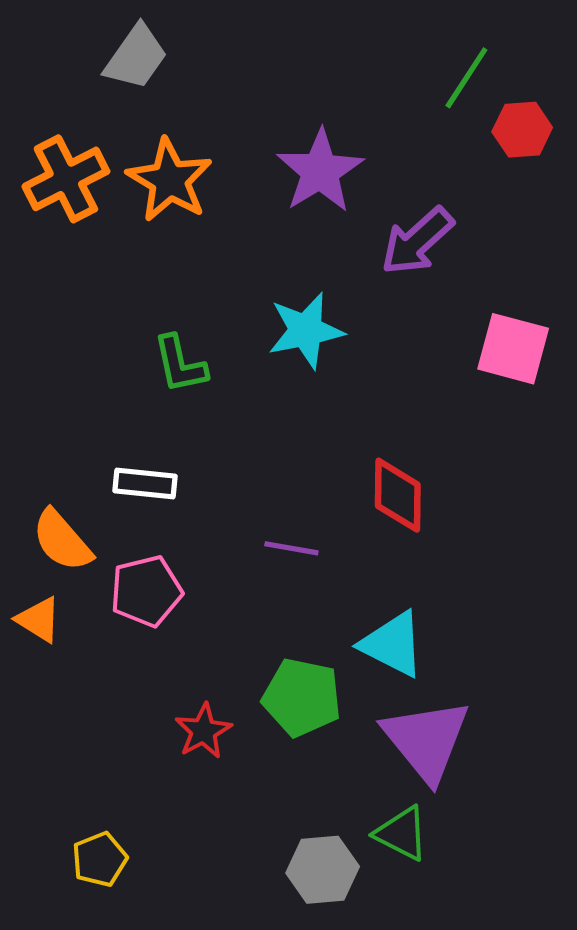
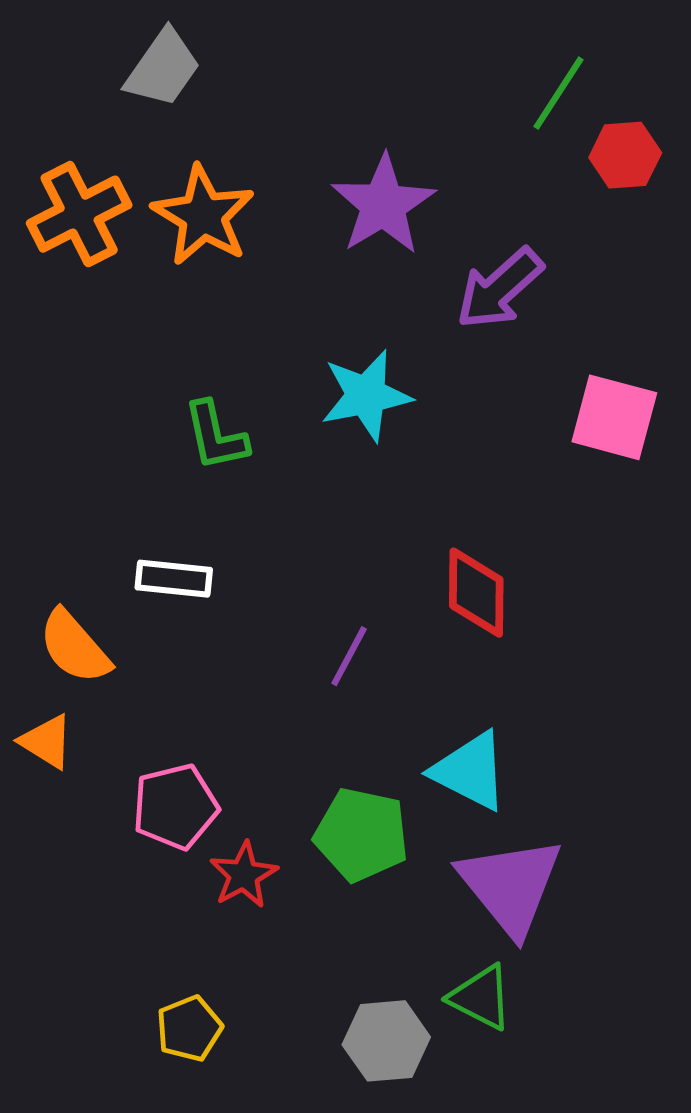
purple line: (291, 548) -> (349, 656), turned -72
pink pentagon: (146, 591) -> (175, 807), moved
yellow pentagon: (100, 859) -> (189, 1028), moved

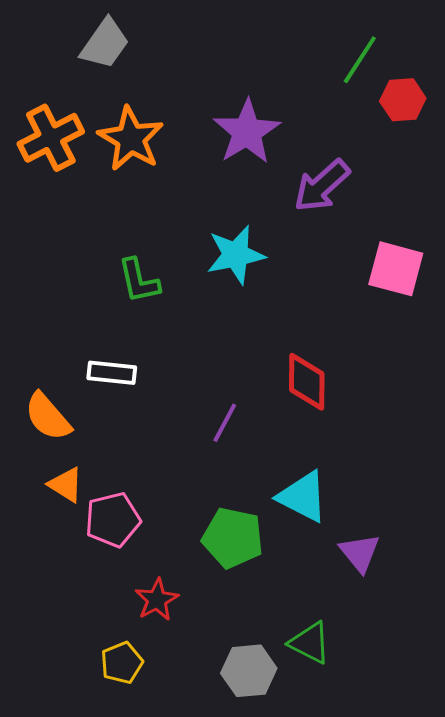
orange triangle: (47, 742) -> (66, 485), moved
red star: (244, 875) -> (157, 600), moved
purple triangle: (510, 886) -> (360, 553), moved, size x0.6

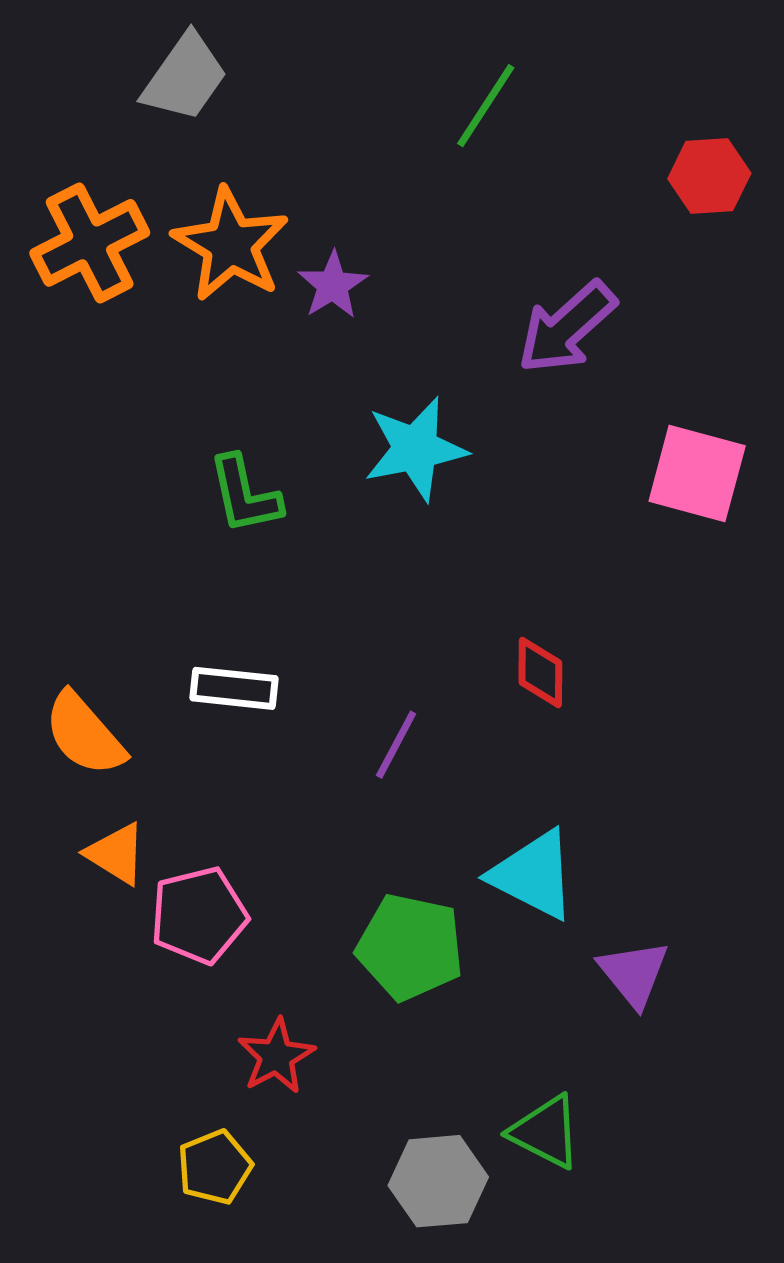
green line: (360, 60) -> (486, 106), moved
purple star: (247, 132) -> (333, 285), moved, size x0.6
white rectangle: (112, 373) -> (234, 688), moved
red diamond: (307, 382) -> (540, 672), size x0.7

